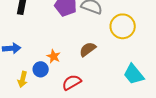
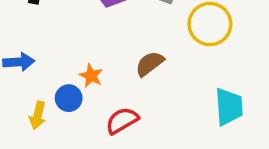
cyan trapezoid: (134, 74) -> (229, 107), turned -145

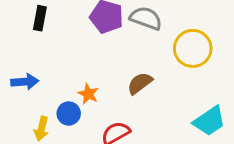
cyan trapezoid: (229, 107) -> (209, 121), turned 60

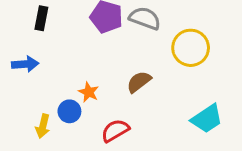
blue arrow: (25, 82) -> (25, 64), moved

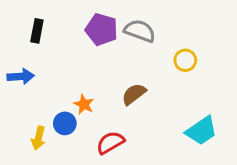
yellow circle: (191, 48) -> (185, 60), size x0.6

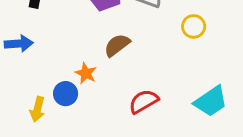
brown semicircle: (134, 94) -> (117, 45), moved
red semicircle: (110, 143) -> (144, 101), moved

